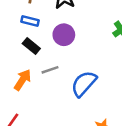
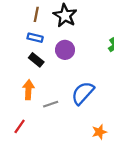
gray line: (50, 70) -> (51, 104), moved
orange arrow: (22, 80) -> (28, 90), turned -30

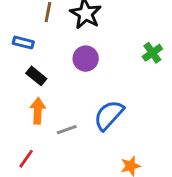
blue rectangle: (35, 38) -> (23, 43), moved
black rectangle: (36, 60) -> (36, 76), moved

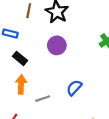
blue semicircle: (109, 115) -> (74, 88), size x0.7

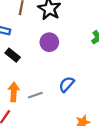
orange arrow: (21, 84) -> (14, 92), moved

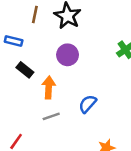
orange arrow: (14, 92) -> (49, 87), moved

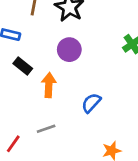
gray line: (51, 116) -> (46, 129), moved

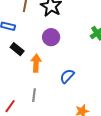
gray line: (46, 129) -> (34, 95), turned -64

